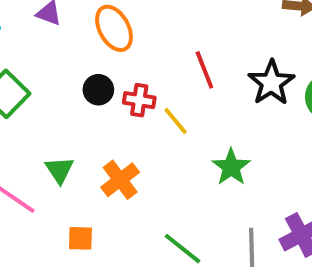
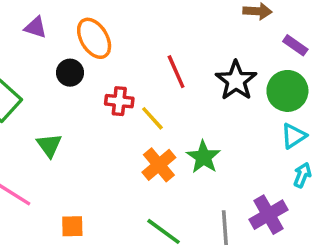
black circle: (98, 90) -> (70, 73), moved
green triangle: (60, 170) -> (49, 145), moved
orange cross: (120, 180) -> (159, 165), moved

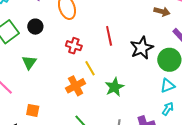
black circle: (70, 73) -> (35, 27), moved
yellow line: (152, 118) -> (90, 68), moved
orange cross: (159, 165) -> (76, 86), moved

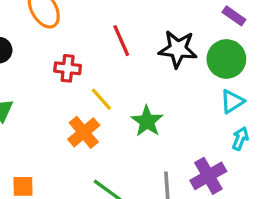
black star: (142, 48) -> (178, 49), turned -30

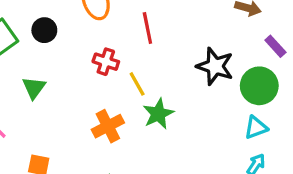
red line: (121, 41) -> (147, 28), moved
yellow line: (101, 99) -> (137, 84), moved
green star: (147, 121) -> (158, 114), moved

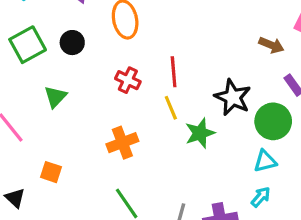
red line: (147, 28) -> (174, 72), moved
yellow line: (137, 84) -> (171, 108), moved
green star: (158, 114) -> (200, 133), moved

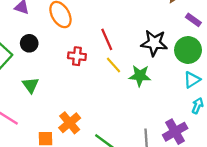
green star: (200, 133) -> (140, 76), turned -30
orange cross: (122, 143) -> (70, 123), moved

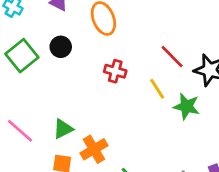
red line: (107, 39) -> (172, 57), moved, turned -30
green triangle: (30, 85) -> (63, 129), moved, turned 30

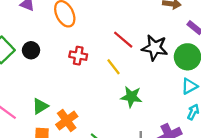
black circle: (61, 47) -> (31, 50), moved
green star: (187, 106) -> (131, 97), moved

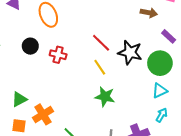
black circle: (31, 50) -> (30, 46), moved
yellow line: (113, 67) -> (100, 67), moved

